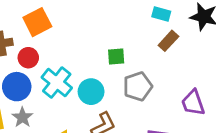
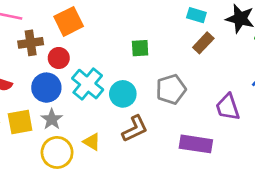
green square: (116, 56) -> (140, 48), moved

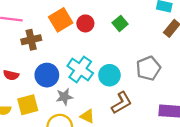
green square: (140, 48) -> (120, 23), moved, turned -32
red circle: (59, 58) -> (85, 23), moved
gray star: (52, 119) -> (64, 97), moved, turned 30

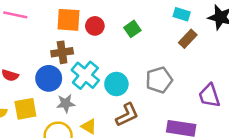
orange square: (61, 20) -> (68, 20), turned 30
brown cross: (31, 40) -> (62, 52), moved

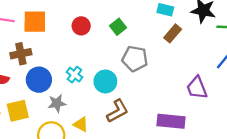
orange square: (68, 20) -> (35, 22), moved
brown cross: (62, 52) -> (21, 54), moved
cyan cross: (85, 75) -> (74, 75), size x0.6
gray pentagon: (159, 80) -> (135, 59), moved, turned 30

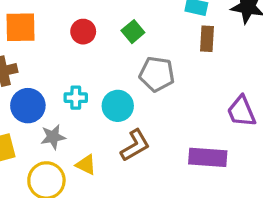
brown rectangle: (173, 33) -> (207, 39), turned -36
cyan cross: (74, 75) -> (76, 98), turned -35

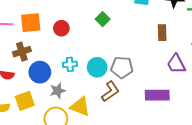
red circle: (83, 32) -> (61, 28), moved
brown rectangle: (207, 39) -> (162, 33), moved
gray pentagon: (157, 74) -> (122, 67), moved
yellow triangle: (86, 165) -> (80, 107), size x1.5

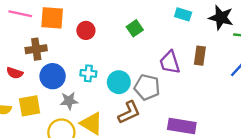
purple trapezoid: (176, 64) -> (170, 62), moved

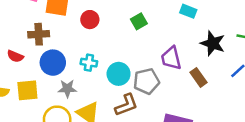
black star: (221, 18) -> (213, 43), moved
brown rectangle: (200, 56) -> (199, 77), moved, turned -48
gray pentagon: (147, 87) -> (146, 81), turned -30

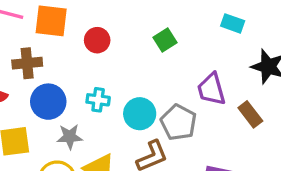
gray pentagon: (146, 81) -> (178, 122), turned -30

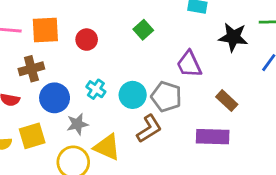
cyan cross: (98, 100) -> (96, 89), turned 36
brown rectangle: (250, 114) -> (227, 101), moved

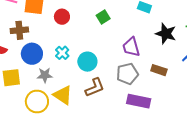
gray pentagon: (166, 97) -> (127, 74), moved, turned 30
brown rectangle: (227, 101) -> (159, 70), moved, turned -35

